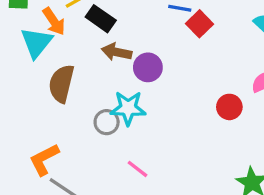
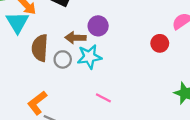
brown arrow: (117, 52) -> (75, 38), moved
gray circle: (107, 122) -> (63, 59), moved

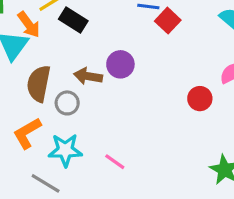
cyan star: (89, 57) -> (65, 150), moved
orange L-shape: (37, 103) -> (27, 133), moved

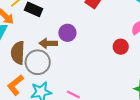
gray circle: (67, 103) -> (38, 62), size x1.6

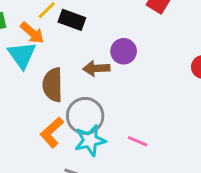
gray circle: (38, 62) -> (85, 116), moved

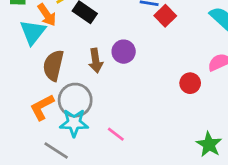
brown arrow: (96, 68) -> (96, 61), turned -110

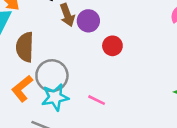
brown arrow: (96, 61) -> (67, 15), moved
red circle: (190, 83) -> (112, 46), moved

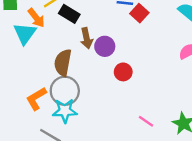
brown semicircle: (25, 47) -> (63, 63), moved
pink line: (97, 100) -> (146, 121), moved

